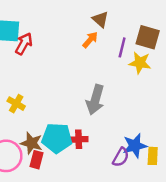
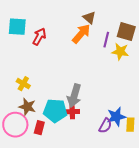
orange arrow: (90, 40) -> (81, 34), size x1.5
red arrow: (24, 44) -> (39, 37), moved
gray arrow: (95, 100) -> (74, 96), moved
brown star: (31, 143) -> (27, 107), moved

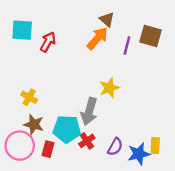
yellow star: (120, 52) -> (109, 88), moved, turned -30
red cross: (72, 112) -> (87, 141), moved, turned -32
blue star: (116, 117) -> (139, 154), moved
purple semicircle: (105, 126) -> (115, 147), moved

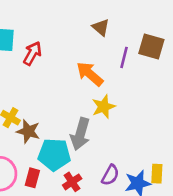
orange arrow: (97, 38) -> (90, 74), moved, turned -90
brown star: (34, 124) -> (28, 131), moved
red cross: (87, 141) -> (72, 182), moved

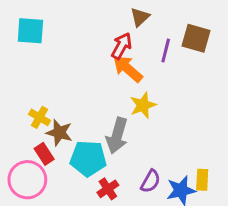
brown triangle: (101, 27) -> (140, 17), turned 36
red arrow: (32, 53) -> (122, 46), moved
red rectangle: (32, 178) -> (44, 154), moved, turned -48

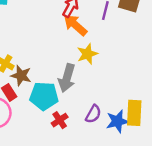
yellow rectangle: (202, 180) -> (134, 113), size x1.5

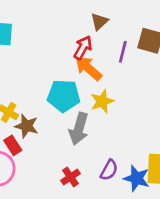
cyan pentagon: (44, 96) -> (64, 96), moved
blue star: (117, 121) -> (137, 178), turned 30

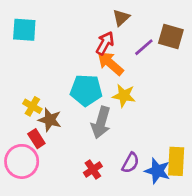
purple line: (123, 52) -> (144, 47), turned 35
yellow star: (102, 101) -> (124, 96), turned 30

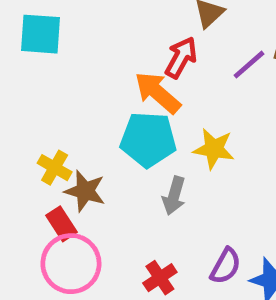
orange arrow: (110, 63) -> (158, 93), moved
gray arrow: (101, 122) -> (174, 196), size x0.7
pink circle: (22, 161) -> (71, 264), moved

